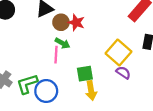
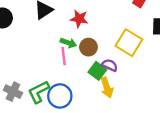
brown circle: (61, 22) -> (88, 47), moved
purple semicircle: (123, 73) -> (110, 65), moved
green square: (85, 74) -> (97, 71), turned -35

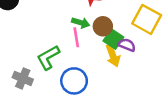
green square: (97, 71) -> (113, 39), moved
yellow arrow: (107, 88) -> (113, 56), moved
green L-shape: (39, 92) -> (48, 57), moved

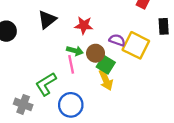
purple semicircle: (127, 45) -> (117, 40), moved

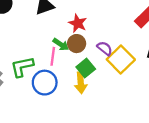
brown circle: (96, 53) -> (77, 44), moved
blue circle: (71, 105) -> (45, 83), moved

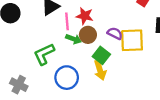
pink line: (53, 56) -> (67, 21), moved
yellow square: (121, 60) -> (132, 40), turned -35
green L-shape: (22, 67) -> (44, 54), moved

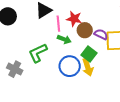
brown circle: (88, 35) -> (85, 30), moved
blue circle: (67, 78) -> (70, 66), moved
gray cross: (19, 85) -> (15, 69), moved

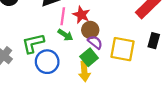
purple semicircle: (101, 34) -> (95, 42), moved
blue circle: (70, 66) -> (47, 62), moved

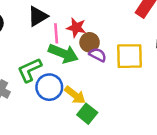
green arrow: (65, 35) -> (63, 53), size x1.6
green square: (89, 57) -> (87, 114), moved
yellow arrow: (84, 71) -> (75, 95), moved, turned -36

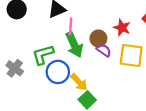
red star: (76, 28) -> (122, 28), moved
green arrow: (63, 53) -> (74, 45), turned 35

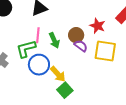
pink line: (71, 26) -> (38, 35), moved
green arrow: (74, 45) -> (54, 40), size x0.7

